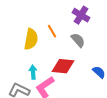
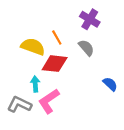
yellow semicircle: (31, 39) -> (33, 47), turned -80
red diamond: (63, 66) -> (55, 64), moved

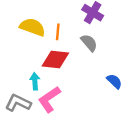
orange line: (57, 37) -> (58, 32), turned 35
yellow semicircle: (33, 47) -> (32, 27), moved

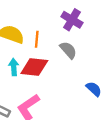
cyan arrow: (35, 81) -> (14, 67), moved

